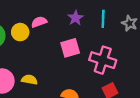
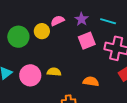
purple star: (76, 18) -> (82, 19), moved
cyan line: (103, 19) -> (108, 21), moved, turned -70

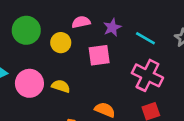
yellow circle: (42, 31) -> (61, 43), moved
pink square: (87, 41) -> (99, 55), moved

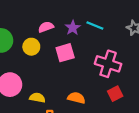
cyan line: (145, 38) -> (95, 25), moved
yellow semicircle: (61, 86) -> (37, 98), moved

